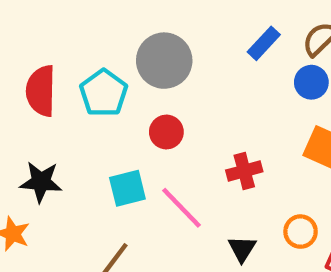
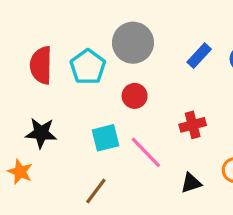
blue rectangle: (264, 43) -> (199, 56), moved
black triangle: (242, 249) -> (191, 183), turned 40

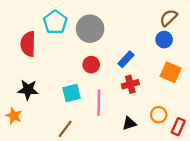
blue rectangle: (199, 56) -> (126, 59), moved
cyan pentagon: (88, 67) -> (55, 22), moved
pink line: (146, 152) -> (99, 103), turned 45

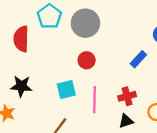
blue rectangle: (126, 59) -> (138, 59), moved
red cross: (130, 84) -> (127, 96), moved

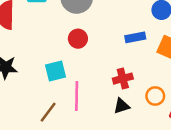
blue rectangle: (138, 59) -> (135, 37), turned 36
pink line: (94, 100) -> (77, 96), moved

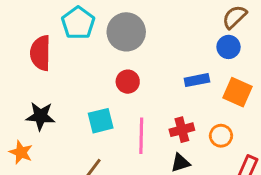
pink line: (77, 96) -> (141, 136), moved
orange circle: (155, 96) -> (221, 136), moved

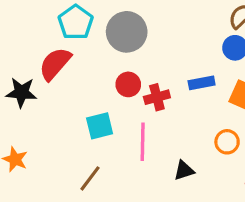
red semicircle: (40, 53) -> (55, 64), moved, turned 40
black star: (40, 116) -> (21, 92), moved
red cross: (182, 130) -> (157, 97), moved

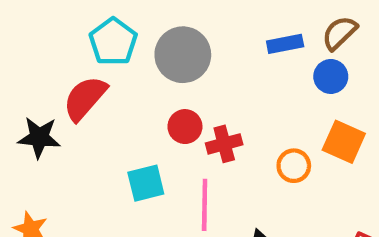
blue rectangle: (202, 83) -> (285, 44), moved
orange circle: (227, 142) -> (294, 166), moved

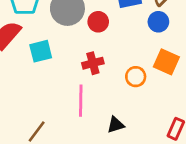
red circle: (185, 127) -> (98, 22), moved
cyan square: (146, 183) -> (41, 51), moved

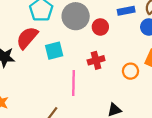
pink line: (81, 101) -> (73, 83), moved

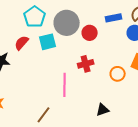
red semicircle: (27, 38) -> (22, 43), size x0.7
cyan square: (54, 51) -> (48, 42), moved

